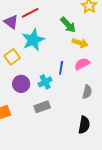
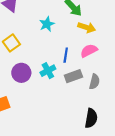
cyan star: (33, 40) -> (47, 24), moved, size x0.6
gray rectangle: (42, 107) -> (73, 76), moved

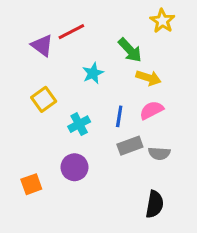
cyan cross: (48, 71) -> (79, 124), moved
purple circle: (21, 73) -> (74, 167), moved
gray semicircle: (94, 82) -> (159, 153), turned 80

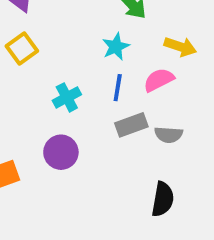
cyan star: (93, 73) -> (116, 47), moved
yellow arrow: (148, 78) -> (180, 47), moved
yellow square: (44, 99) -> (22, 49), moved

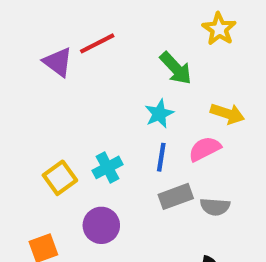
yellow square: (22, 49) -> (60, 178), moved

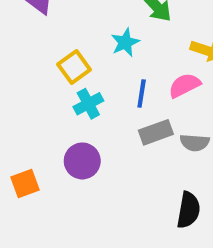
cyan star: (159, 114) -> (125, 42), moved
yellow square: (60, 178) -> (74, 67), moved

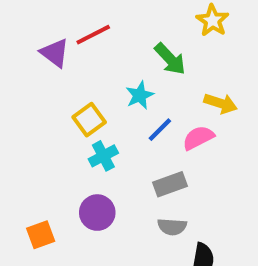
blue line: (142, 94) -> (160, 130), moved, turned 36
gray semicircle: (195, 143) -> (172, 227), moved

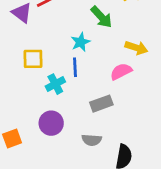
yellow square: (89, 120) -> (33, 59), moved, turned 35
blue line: (160, 130) -> (75, 67), moved, turned -48
gray semicircle: (172, 227) -> (92, 140), moved

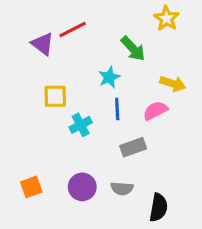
blue line: (75, 67) -> (117, 109), moved
purple circle: (51, 123) -> (82, 187), moved

